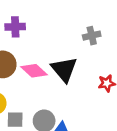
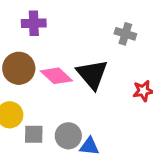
gray cross: (92, 36) -> (125, 34), turned 30

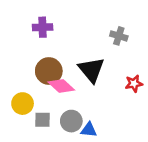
brown circle: (19, 68) -> (49, 71), moved
pink diamond: (56, 76) -> (61, 86), moved

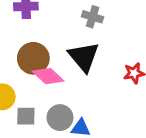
gray cross: (119, 36) -> (93, 17), moved

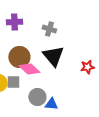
gray cross: (93, 17) -> (49, 29), moved
gray square: (26, 116) -> (13, 82), moved

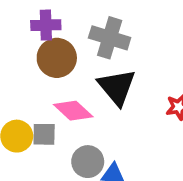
gray cross: (49, 29) -> (110, 38), size x1.5
brown circle: (19, 57) -> (57, 58), moved

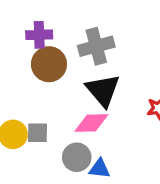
gray cross: (110, 38) -> (96, 46), turned -32
pink diamond: (73, 111) -> (91, 123), moved, turned -44

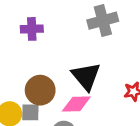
gray cross: (96, 46) -> (103, 21), moved
brown circle: (49, 64) -> (40, 90), moved

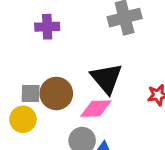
gray square: (30, 112) -> (31, 93), moved

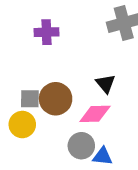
black triangle: (106, 78) -> (106, 84), size x0.6

